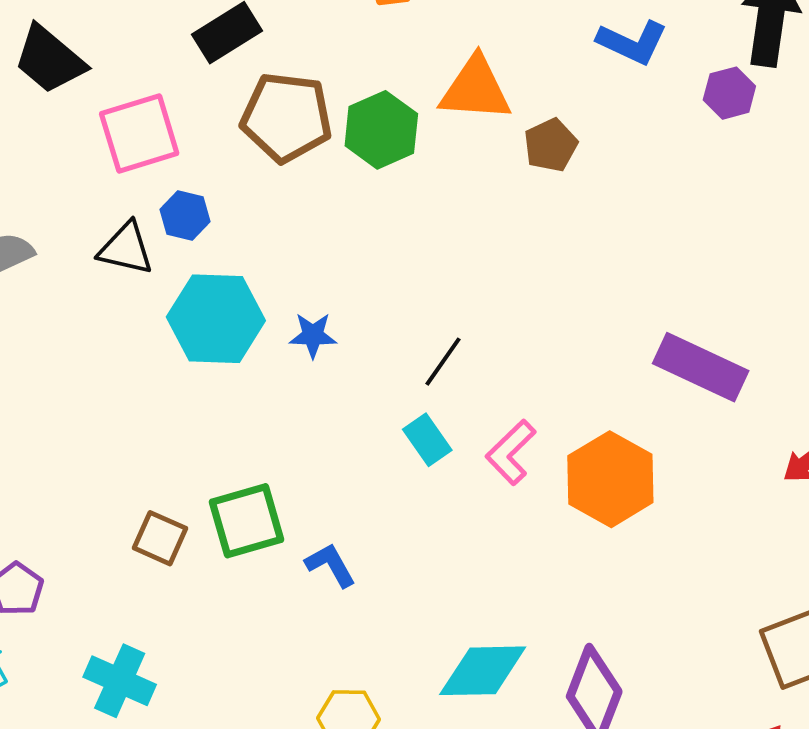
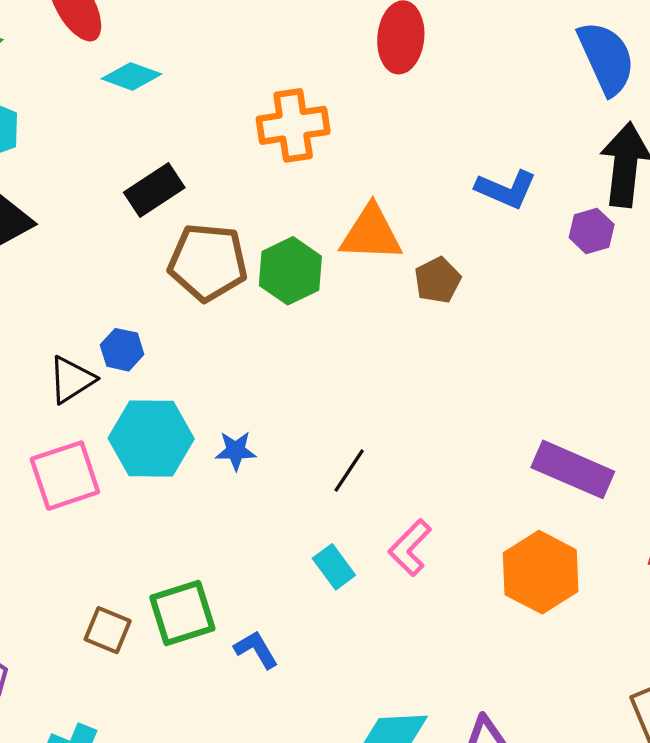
pink square: (139, 133) -> (65, 476), moved
black triangle: (126, 249) -> (71, 380), turned -44
cyan rectangle: (427, 440) -> (334, 567), moved
orange hexagon: (610, 479) -> (541, 572), moved

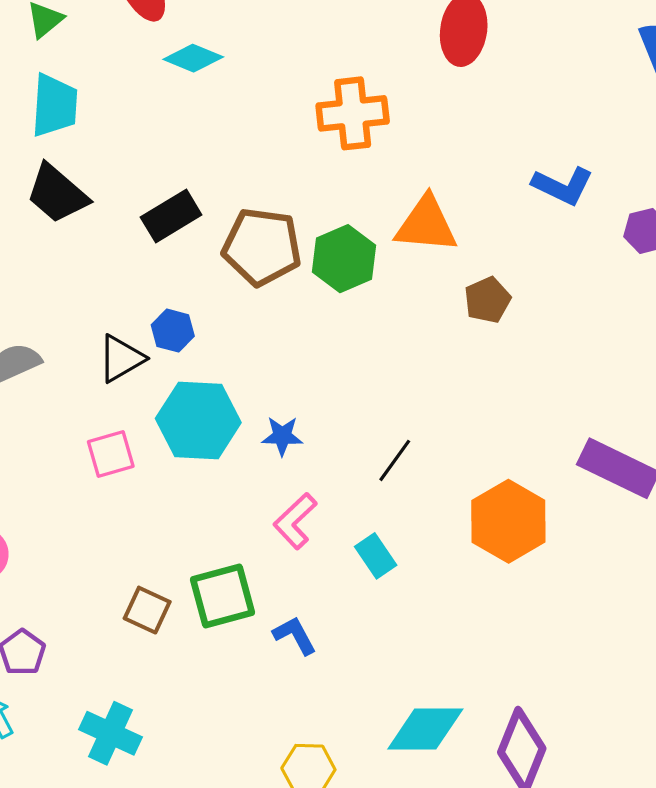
black rectangle: (154, 190) -> (171, 216), moved
brown pentagon: (438, 280) -> (488, 300), moved
pink square: (65, 476) -> (111, 454), size x0.7
pink L-shape: (410, 548) -> (295, 521), moved
orange hexagon: (541, 572) -> (508, 521), moved

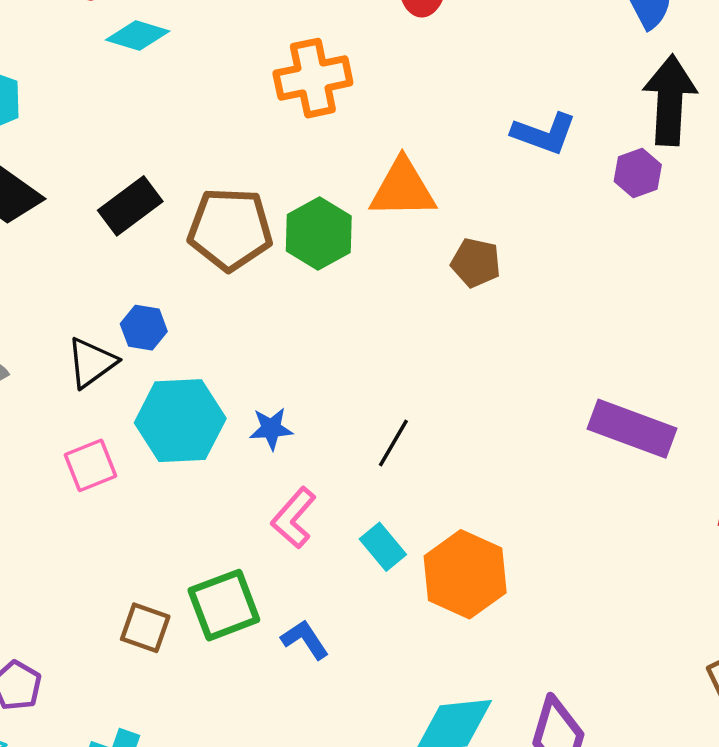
brown pentagon: (488, 300) -> (476, 263), turned -30
orange hexagon: (508, 521) -> (465, 574), moved

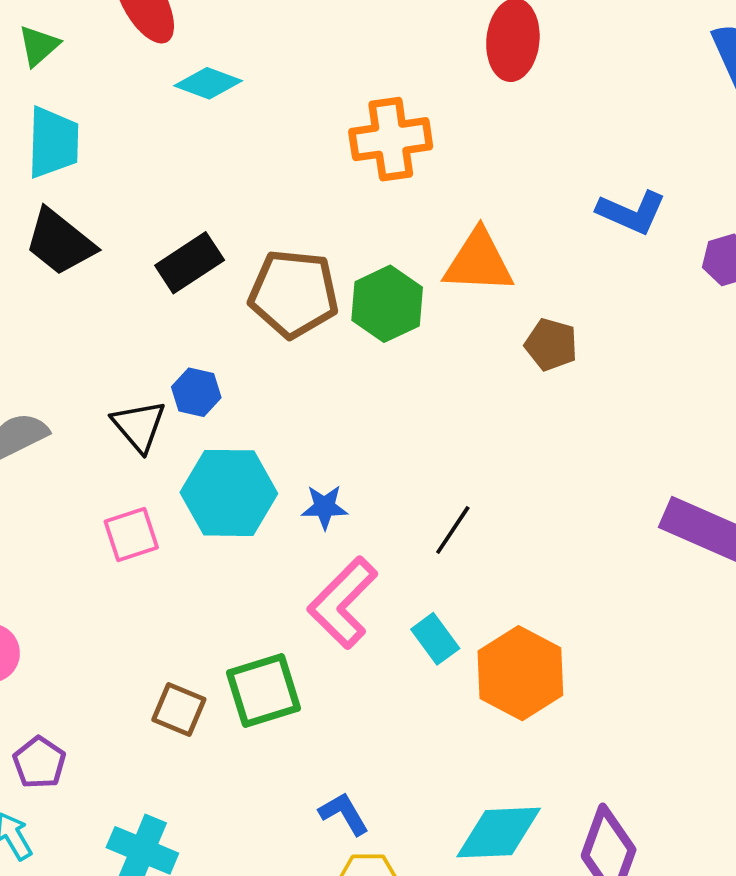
black triangle: (92, 363) -> (139, 426), turned -38
pink L-shape: (294, 518) -> (343, 603), size x1.4
blue L-shape: (305, 640) -> (344, 814), moved

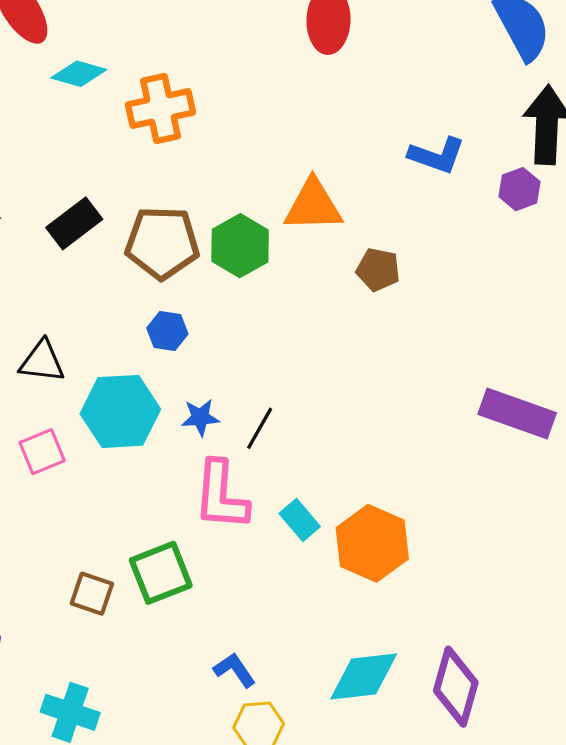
orange cross: (391, 139) -> (160, 108), moved
blue hexagon: (196, 392) -> (167, 331), moved
black triangle: (139, 426) -> (42, 361), turned -39
black line: (453, 530) -> (260, 428), moved
pink L-shape: (343, 603) -> (221, 496), turned -36

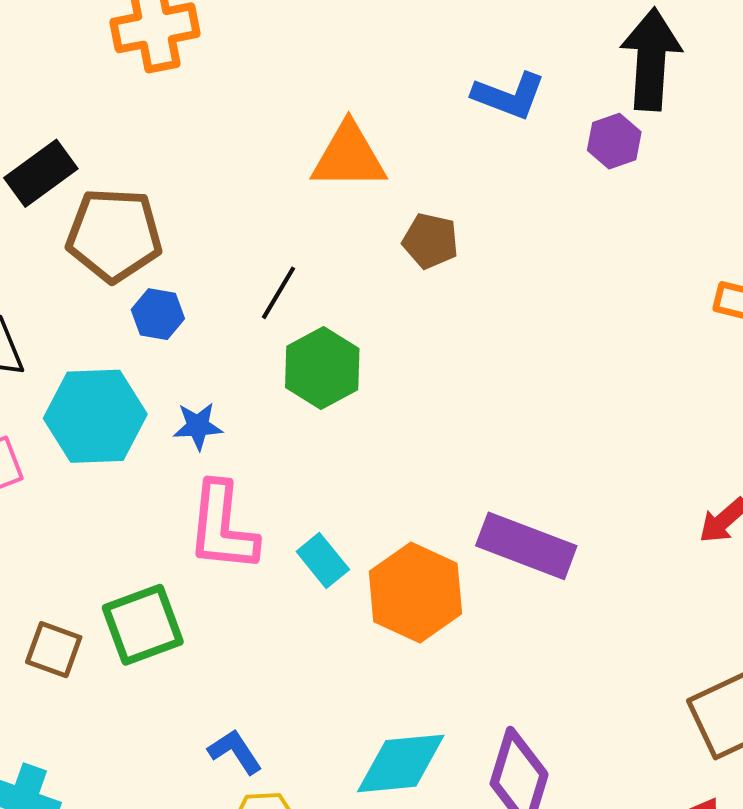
brown pentagon: (162, 243) -> (114, 235), moved
green hexagon: (240, 246) -> (322, 368), moved
purple rectangle: (517, 414) -> (526, 546), moved
black line: (260, 428) -> (278, 293), moved

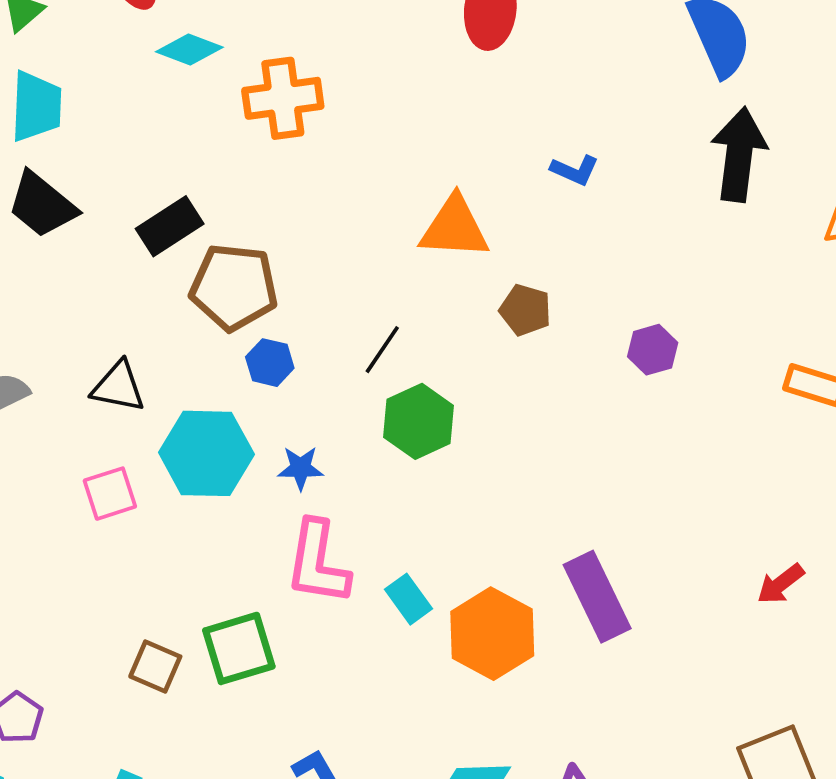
blue L-shape: (509, 96) -> (575, 170), moved, size x0.7
purple hexagon: (614, 141) -> (653, 350), moved
purple rectangle: (526, 546) -> (597, 597), turned 40

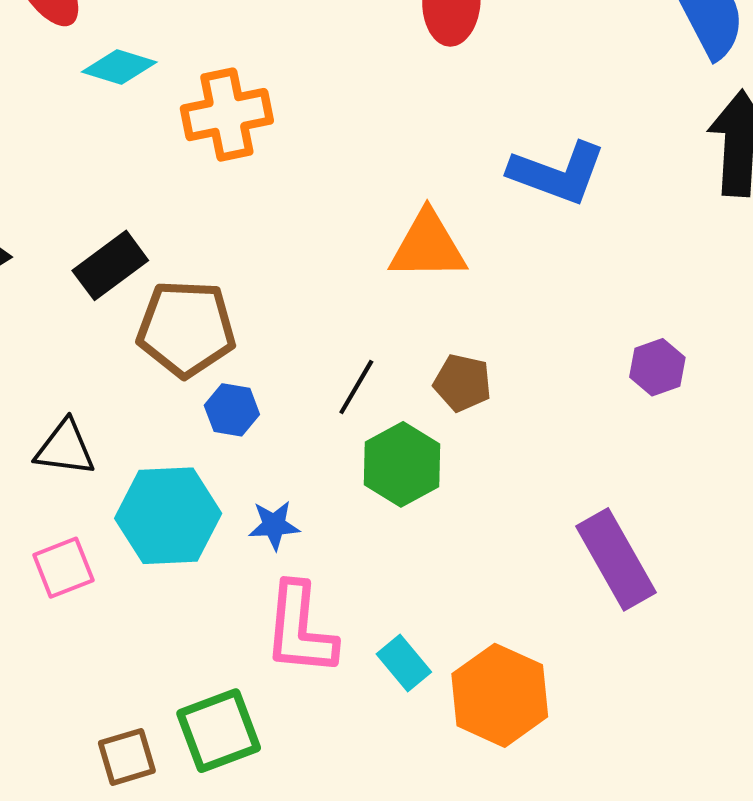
blue L-shape: (575, 170) -> (557, 173), size x1.8
brown pentagon: (525, 310) -> (462, 383), moved
purple rectangle: (597, 597) -> (616, 559), moved
brown square: (155, 667) -> (127, 757), turned -36

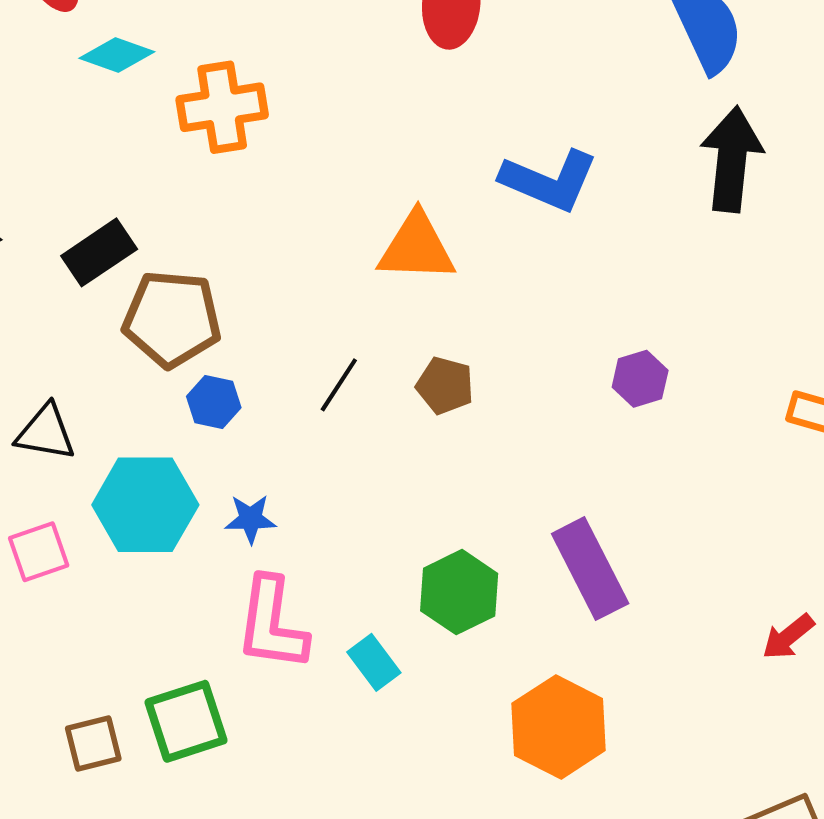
green hexagon: (402, 464) -> (459, 592), moved
orange hexagon: (500, 695) -> (559, 727), moved

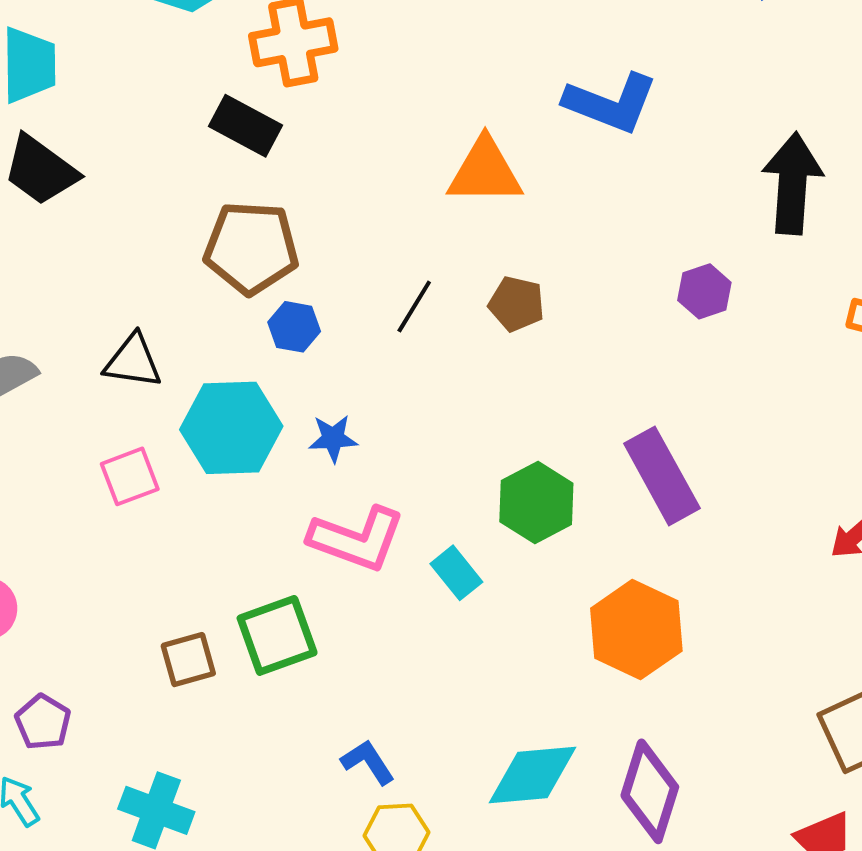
black arrow: (732, 159) -> (792, 183), moved
black rectangle: (99, 252) -> (245, 126), moved, turned 64
pink L-shape: (272, 624) -> (357, 539), turned -76

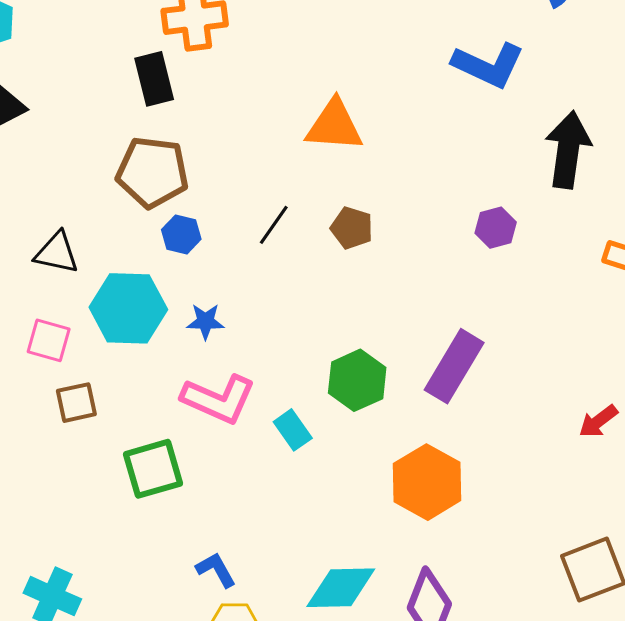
blue L-shape: (611, 103) -> (488, 65), moved
black rectangle: (245, 126) -> (154, 79), turned 44
pink square: (130, 476) -> (49, 340), turned 33
purple rectangle: (662, 476) -> (454, 366), turned 56
brown square: (188, 660) -> (76, 403), moved

